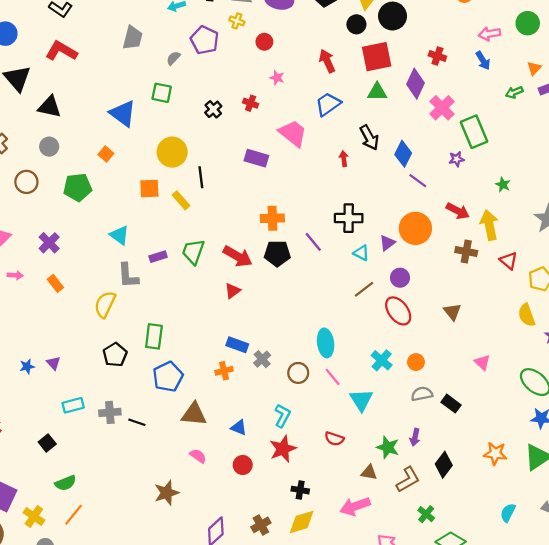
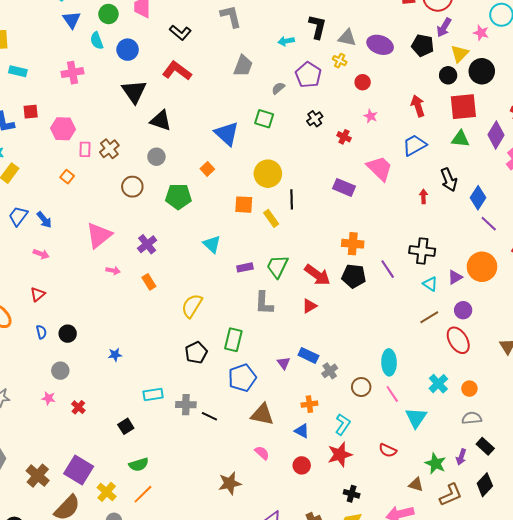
black cross: (213, 109) -> (315, 119), moved
gray L-shape: (128, 276) -> (264, 303), moved
purple triangle: (53, 363) -> (284, 363), moved
orange cross: (224, 371) -> (309, 404), moved
black rectangle: (451, 404) -> (485, 446), moved

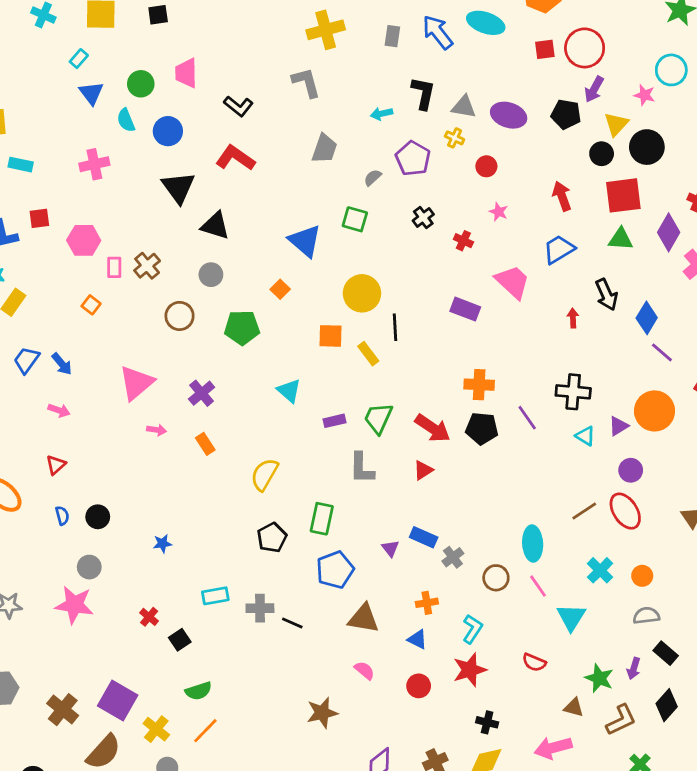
brown line: (429, 317) -> (584, 511), moved
pink star: (49, 398) -> (74, 605), size x2.0
red cross: (78, 407) -> (149, 617), moved

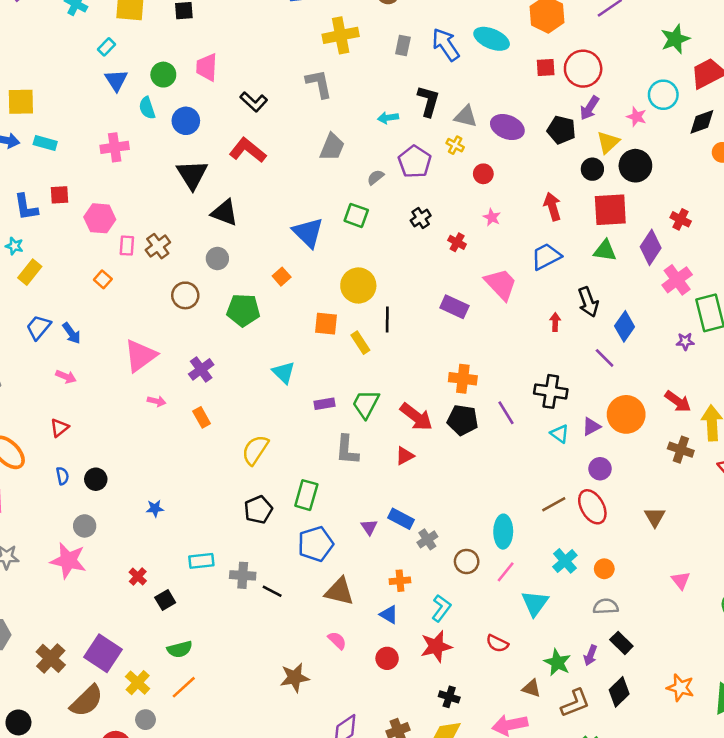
purple line: (662, 352) -> (605, 358), moved
pink line: (538, 586) -> (506, 572), turned 70

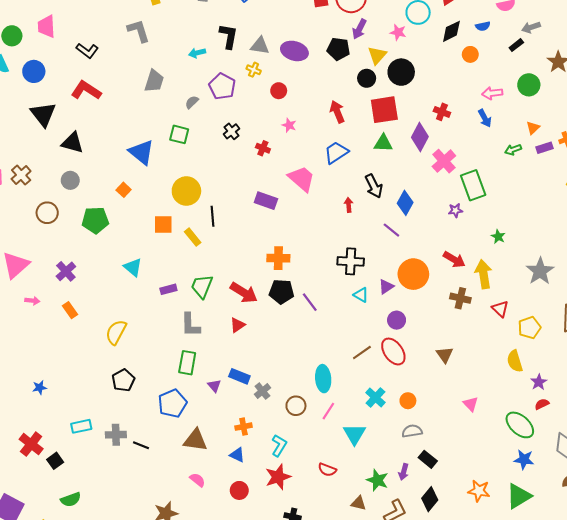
purple line: (506, 413) -> (310, 302), moved
green rectangle: (306, 495) -> (187, 363), moved
red cross: (138, 577) -> (31, 444), size x1.6

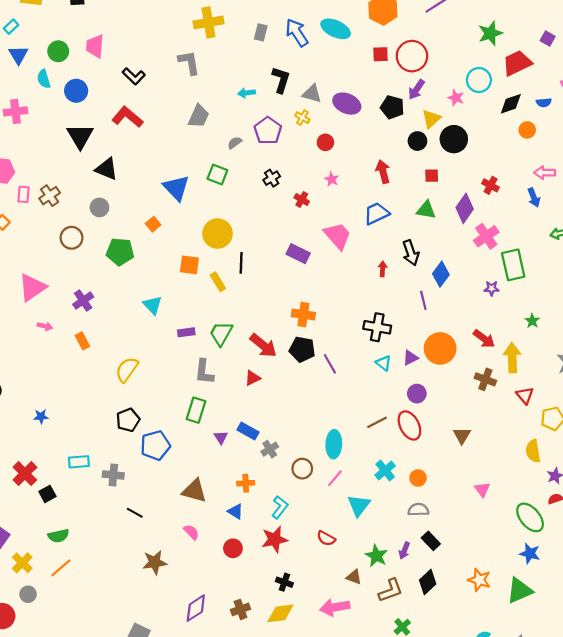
red square: (384, 110) -> (432, 176), size x0.5
purple line: (391, 230) -> (423, 300), turned 30
blue pentagon: (172, 403) -> (155, 445), moved
black line: (141, 445) -> (135, 513), moved

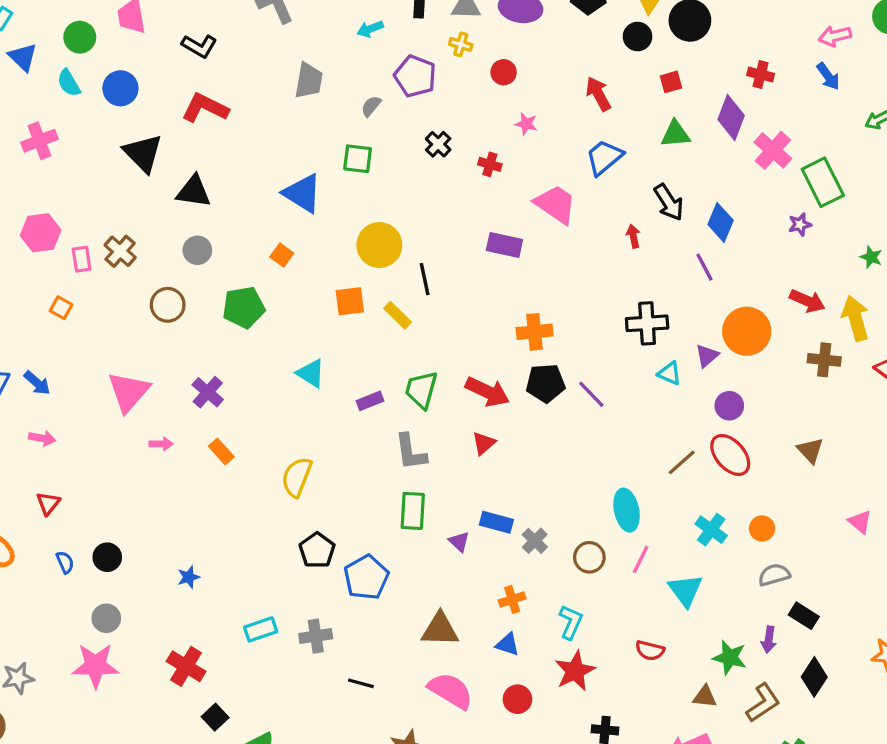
black square: (47, 494) -> (215, 717), moved
pink semicircle: (191, 532) -> (451, 691), size x1.8

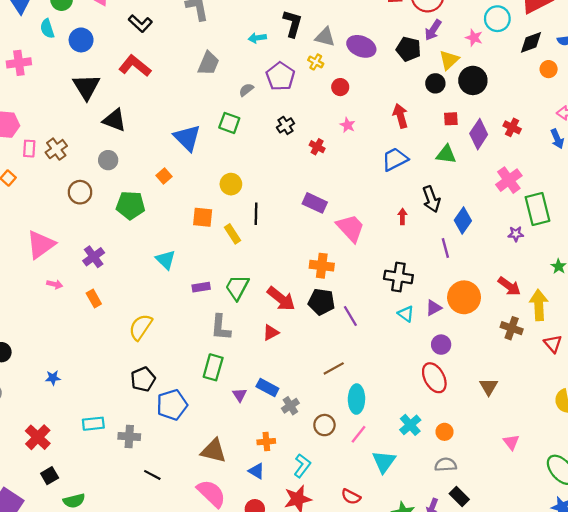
purple diamond: (731, 118) -> (479, 134), moved
pink trapezoid: (556, 204) -> (350, 228), moved
yellow circle: (379, 245) -> (231, 184), size x0.7
brown line: (682, 462) -> (334, 368), moved

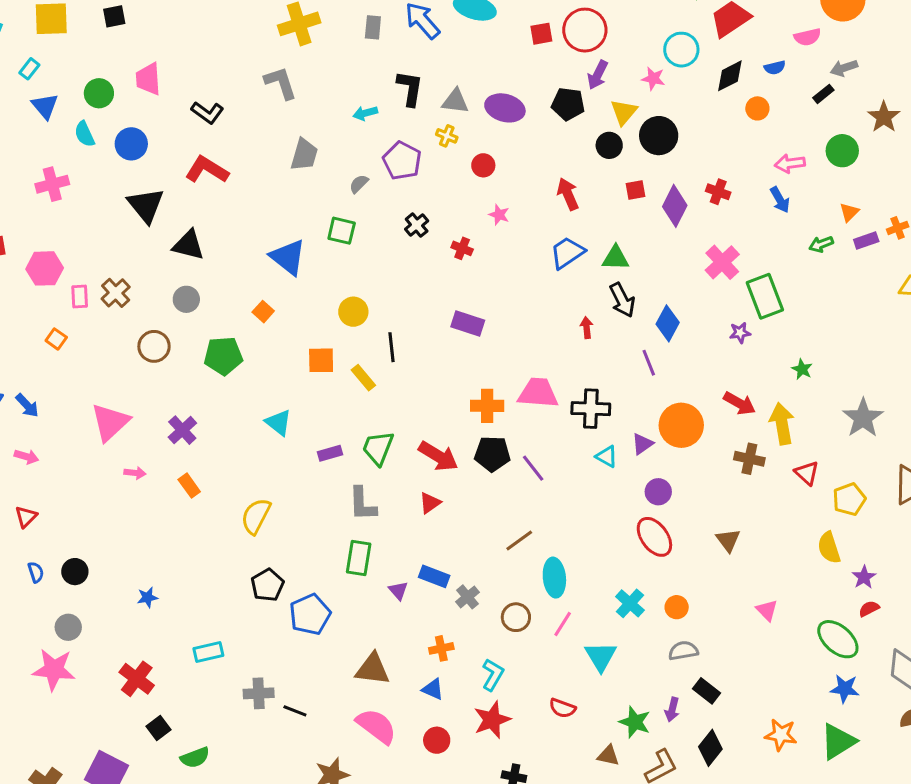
green triangle: (446, 154) -> (615, 258), moved
pink trapezoid: (350, 228) -> (538, 393), moved, turned -36
gray cross: (129, 436) -> (259, 693), moved

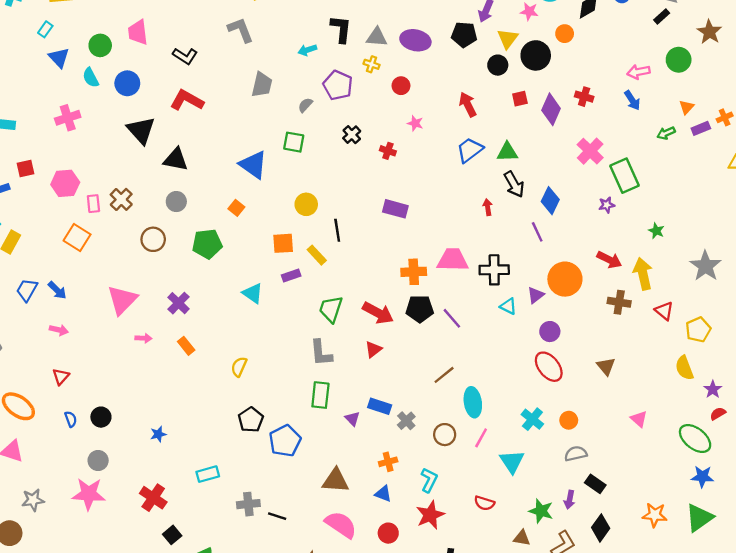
orange circle: (757, 108) -> (565, 34), moved
orange square: (56, 339) -> (77, 238), size x1.6
purple rectangle: (330, 453) -> (291, 276), moved
yellow semicircle: (256, 516) -> (239, 367), size x0.7

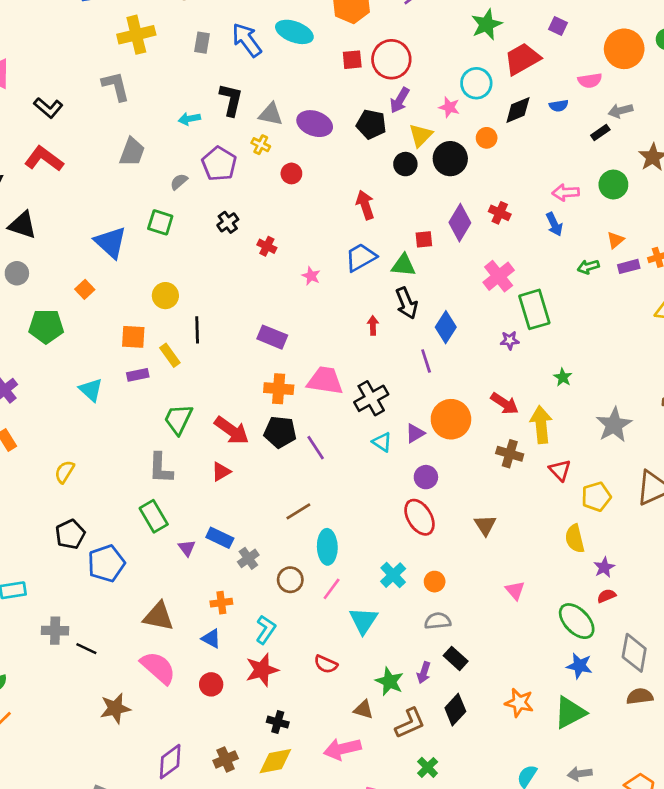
red square: (520, 99) -> (424, 239), moved
pink star: (415, 123) -> (311, 276), moved
purple rectangle: (395, 209) -> (272, 337), moved
black cross: (494, 270) -> (371, 398), turned -36
green rectangle: (320, 395) -> (154, 516), turned -44

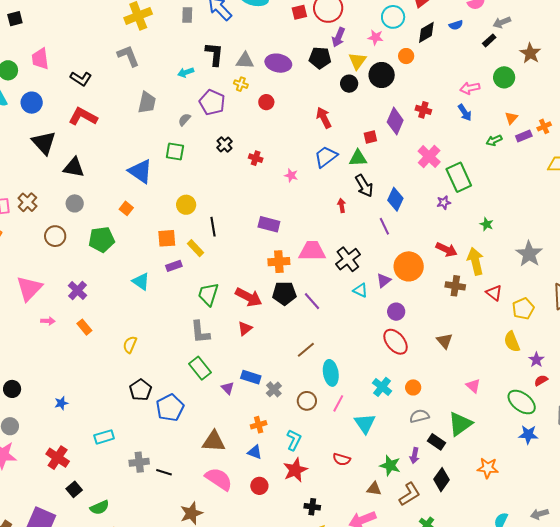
green triangle: (570, 712) -> (460, 424), moved

